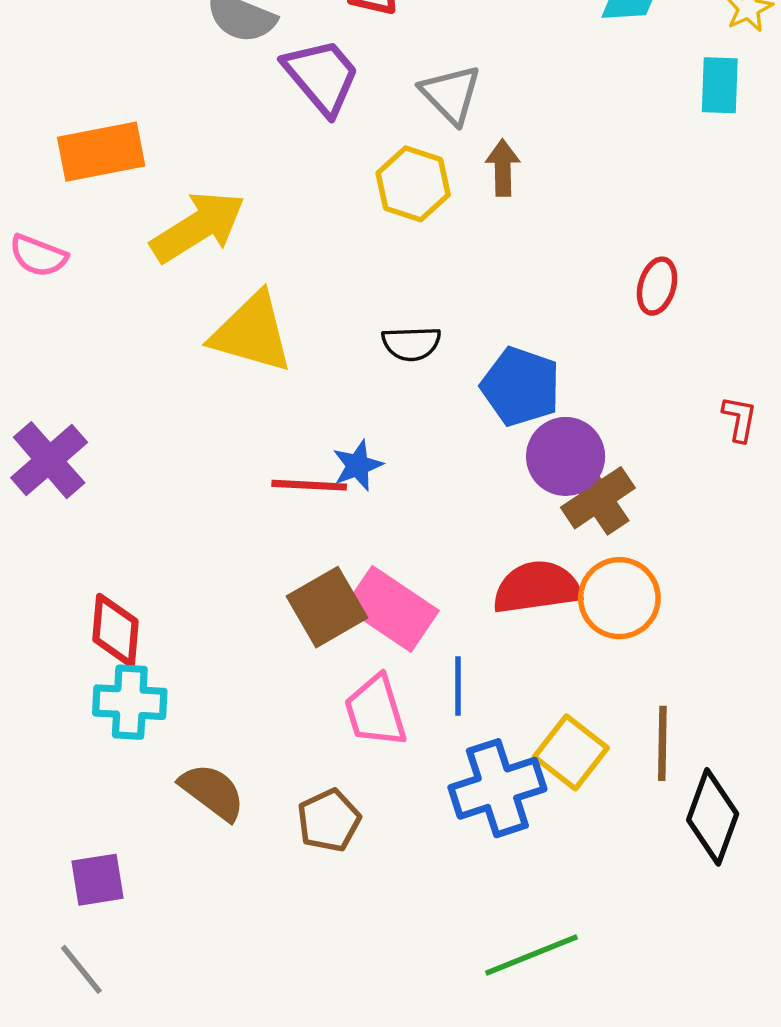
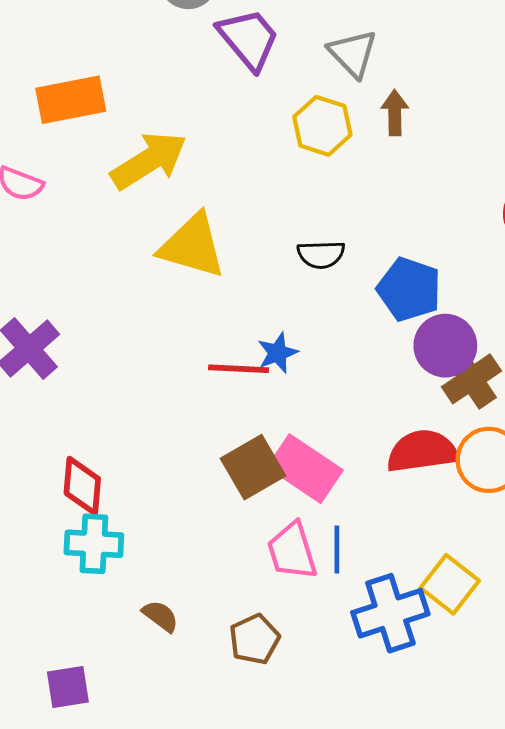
blue line: (458, 686) -> (337, 550), moved
brown semicircle: (212, 792) -> (160, 616), size x0.7

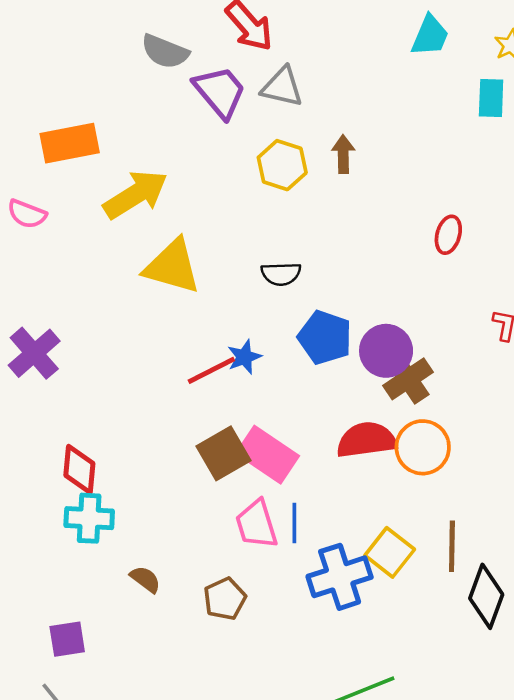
gray triangle: (353, 53) -> (282, 87), moved, turned -33
blue pentagon: (409, 289) -> (325, 337), moved
red line: (239, 369) -> (211, 370), turned -30

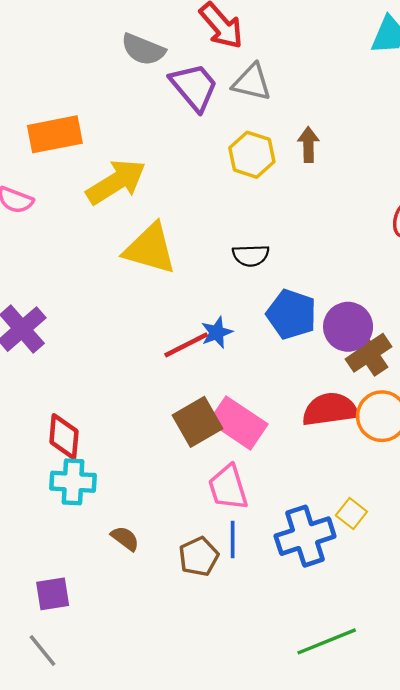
blue line: (294, 523) -> (233, 540), moved
yellow square: (390, 552) -> (351, 514), size x0.7

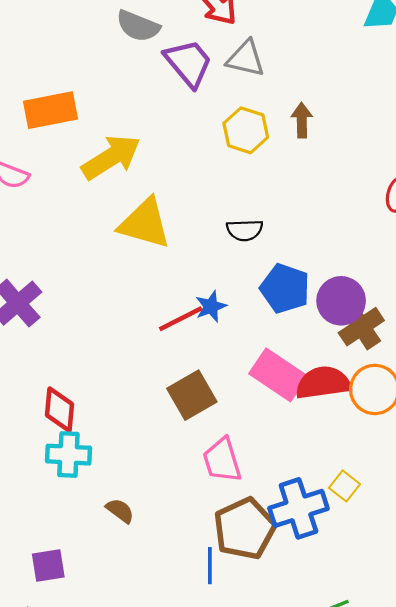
pink rectangle: (238, 423) -> (278, 375), moved
blue line: (233, 540) -> (210, 566), moved
brown pentagon: (199, 557) -> (245, 529), moved, size x1.6

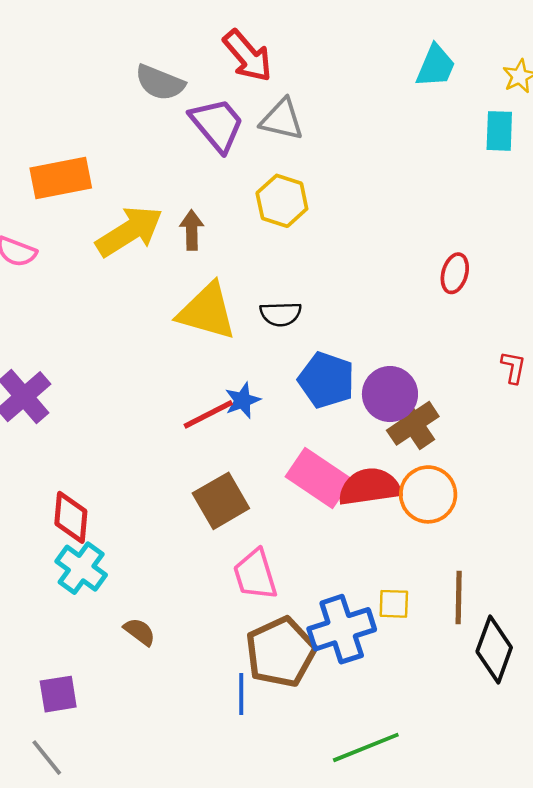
brown arrow: (302, 120) -> (192, 230), moved
yellow triangle: (145, 223) -> (207, 311), moved
cyan cross: (68, 455) -> (81, 568), turned 33
yellow square: (344, 486) -> (394, 604), turned -36

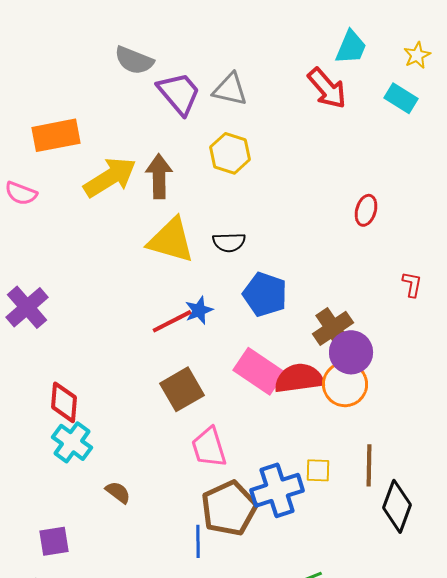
red arrow: (248, 56) -> (327, 88), moved
cyan rectangle: (499, 131) -> (401, 98), turned -60
brown arrow: (192, 230) -> (159, 176), size x1.4
purple circle: (390, 394) -> (351, 352), moved

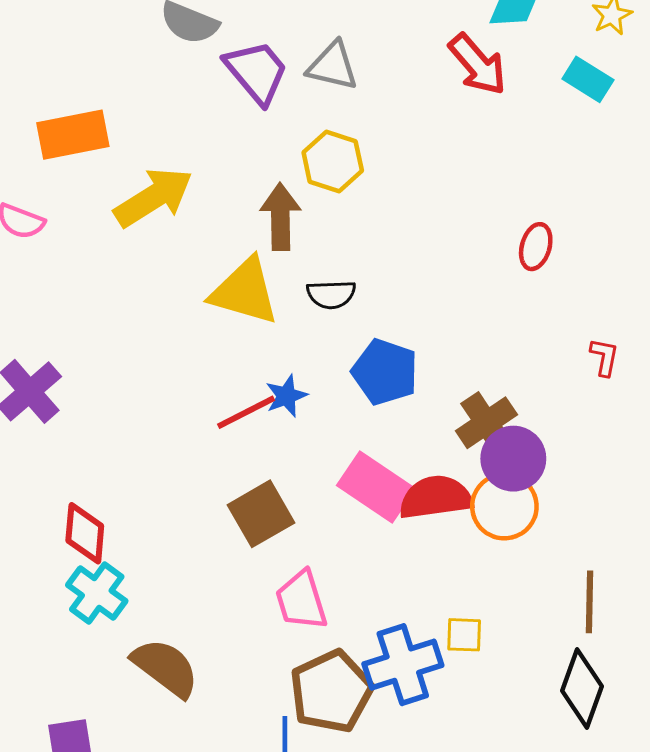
brown arrow: (159, 176) -> (280, 217), moved
brown line: (369, 465) -> (589, 602), moved
brown semicircle: (118, 492) -> (165, 668), size x1.8

